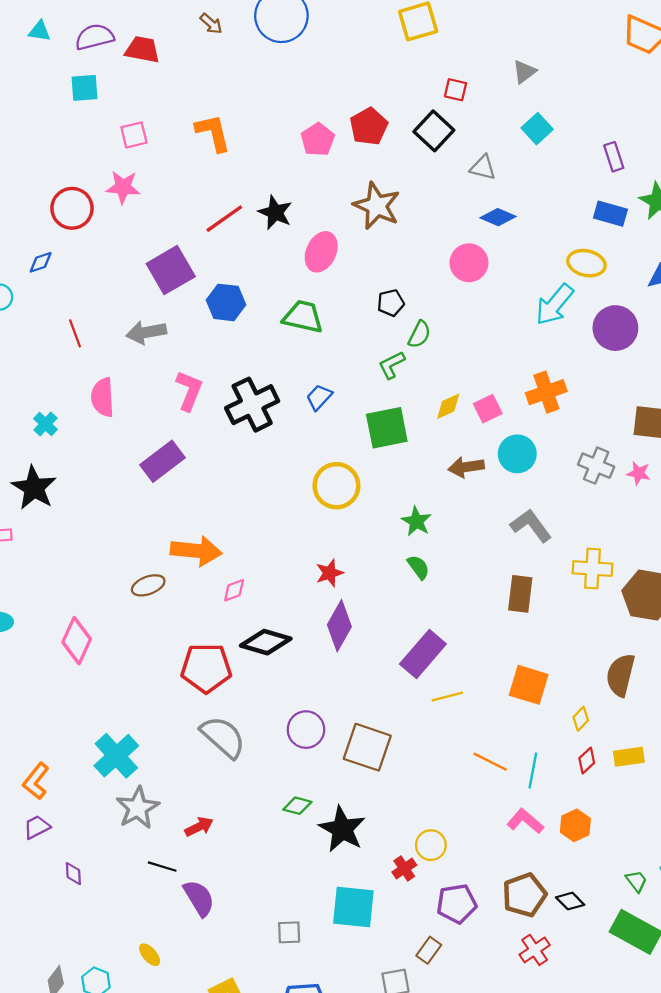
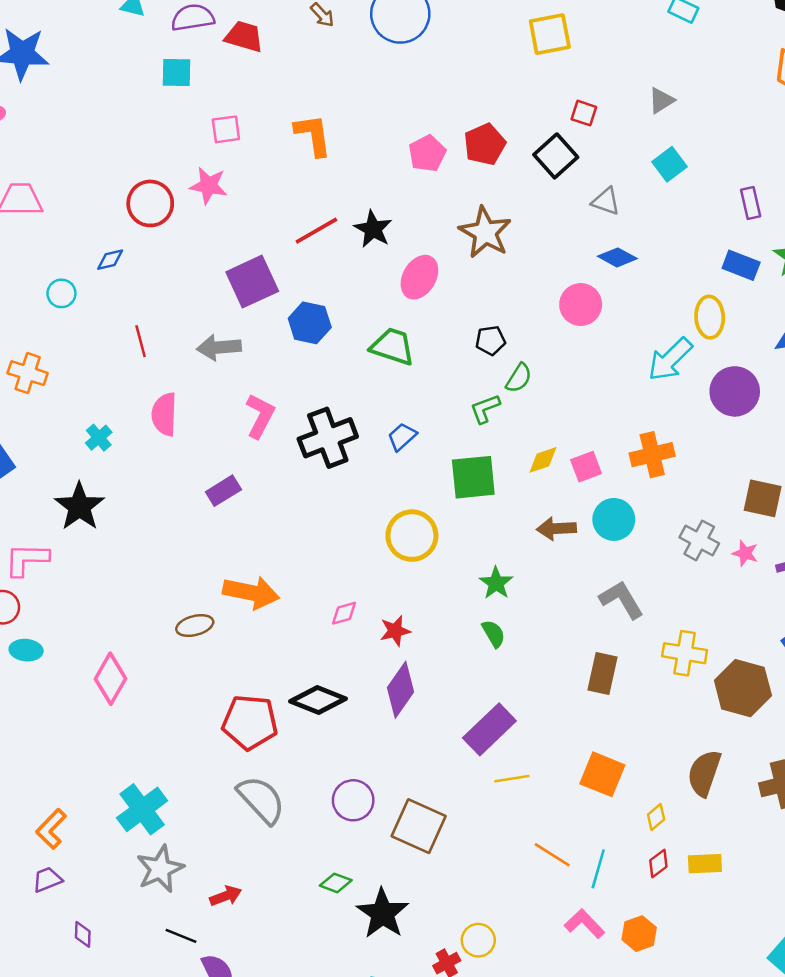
yellow ellipse: (586, 263) -> (710, 317), turned 69
purple rectangle: (163, 461) -> (223, 491), size x0.7
pink diamond: (234, 590) -> (344, 613), moved

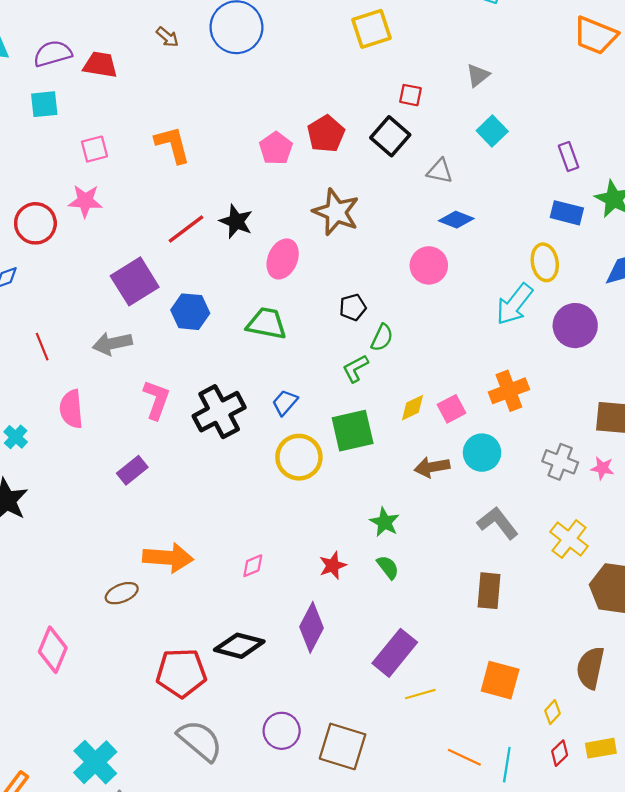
yellow circle: (412, 536) -> (299, 457), moved
red star: (395, 631) -> (333, 565), moved
yellow cross: (685, 653) -> (569, 539), moved, turned 36

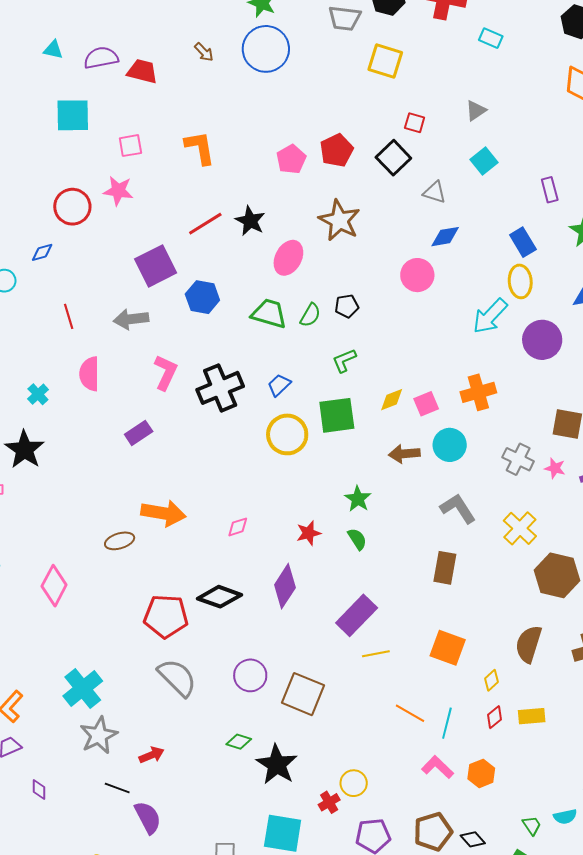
yellow square: (372, 29) -> (385, 61), turned 30
cyan square: (44, 104) -> (73, 115), moved, size x1.4
blue rectangle: (567, 213) -> (523, 242), moved, turned 40
blue diamond: (456, 220) -> (445, 237), turned -36
green semicircle: (382, 338) -> (310, 315), moved

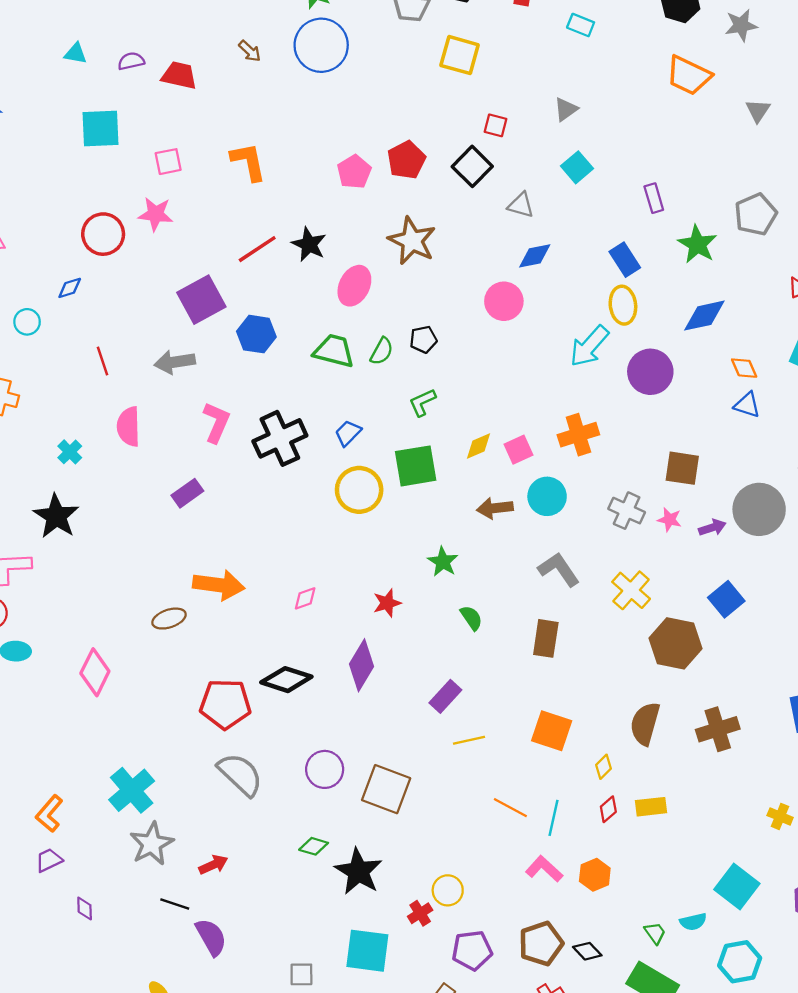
purple semicircle: (101, 58) -> (131, 61), size x0.7
green semicircle: (357, 539) -> (471, 618), moved
purple rectangle: (357, 615) -> (445, 696), size x0.7

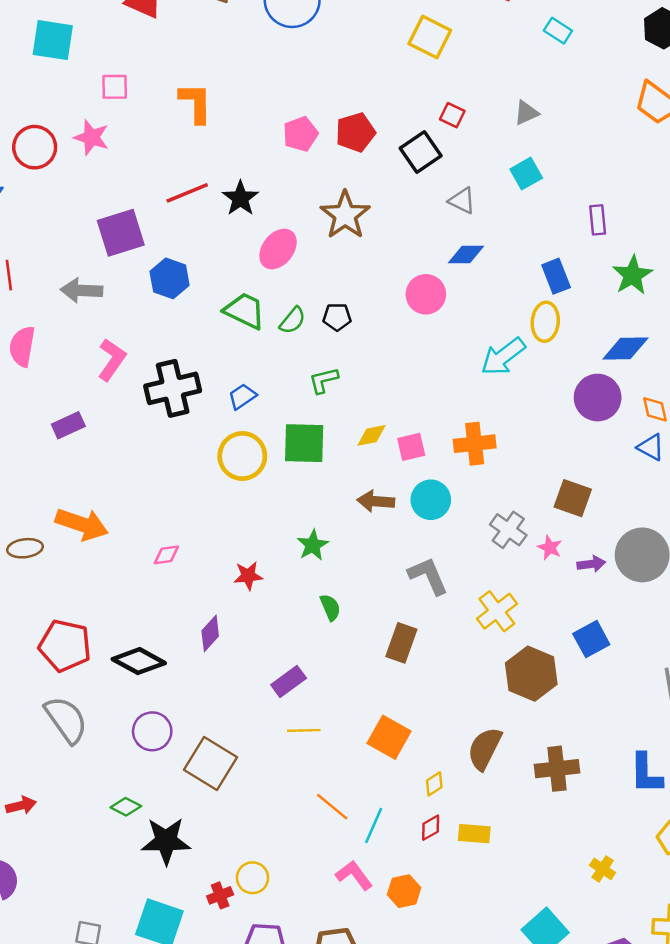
purple circle: (650, 372) -> (598, 398), moved
purple diamond: (362, 665) -> (210, 633), size x0.7
black diamond: (286, 680) -> (139, 661), moved
black star: (358, 871) -> (166, 841), turned 30

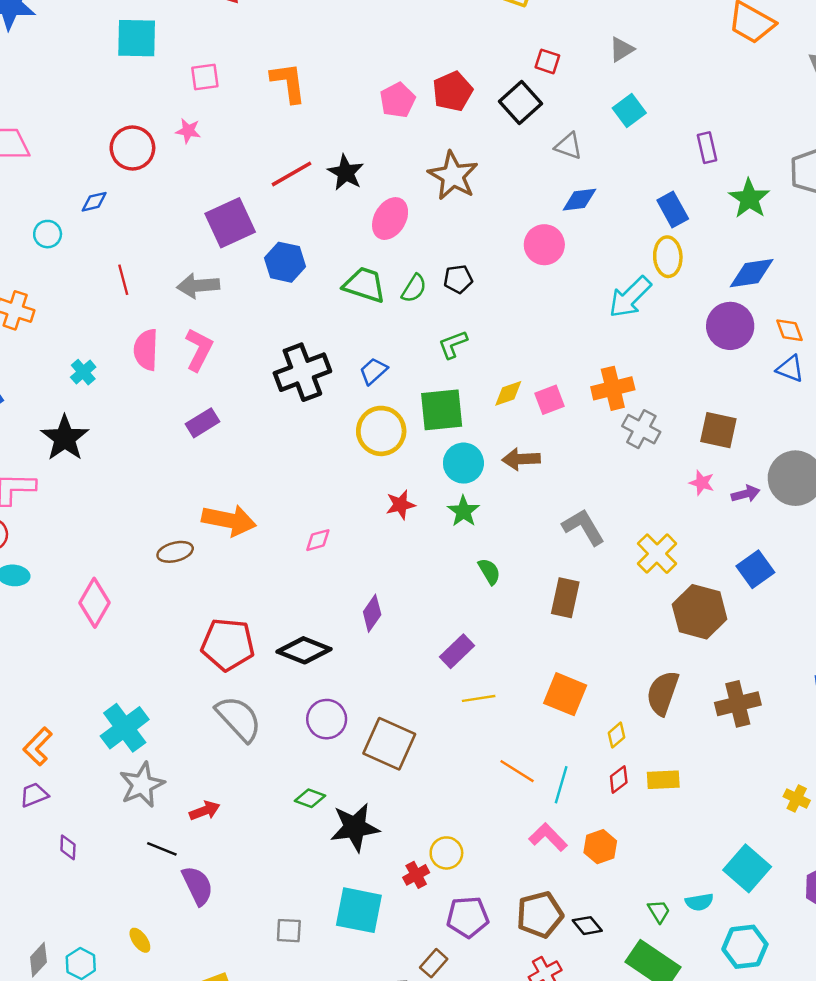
pink star: (91, 137) -> (188, 131), size x0.7
pink L-shape: (112, 360) -> (199, 350), moved
cyan circle: (431, 500) -> (463, 463), moved
gray cross: (508, 530) -> (641, 429), moved
red star: (248, 576) -> (400, 505), moved

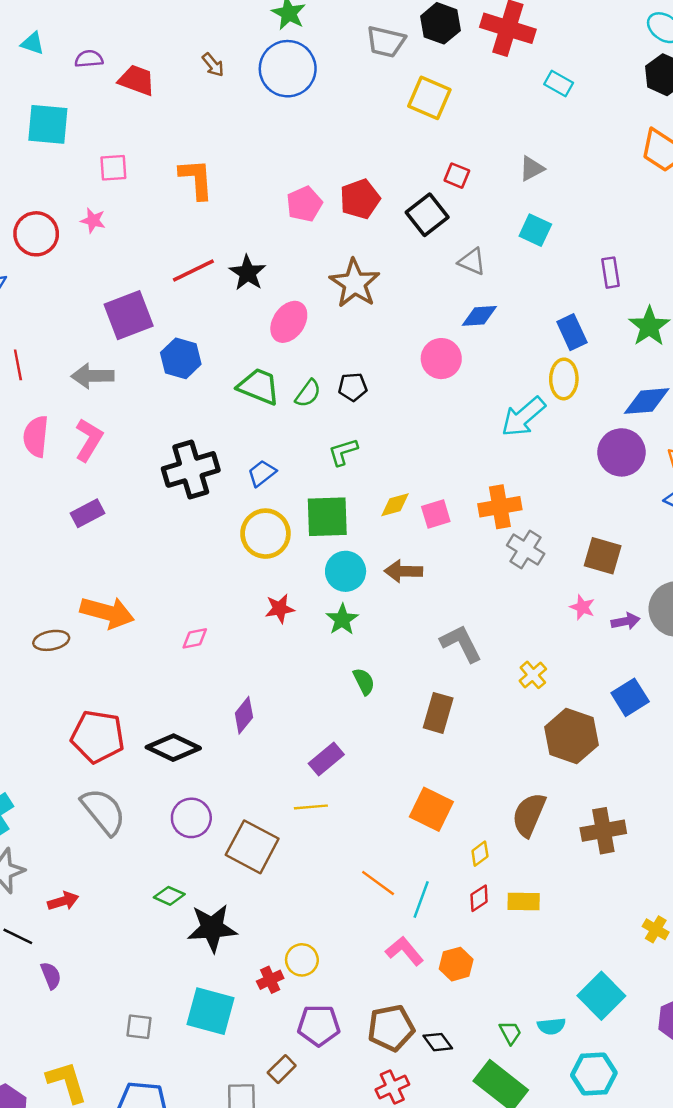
cyan square: (629, 110) -> (535, 230), turned -32
yellow cross: (657, 554) -> (533, 675), size x0.7
yellow line: (479, 698) -> (311, 807), moved
purple semicircle: (197, 886) -> (51, 976), size x0.7

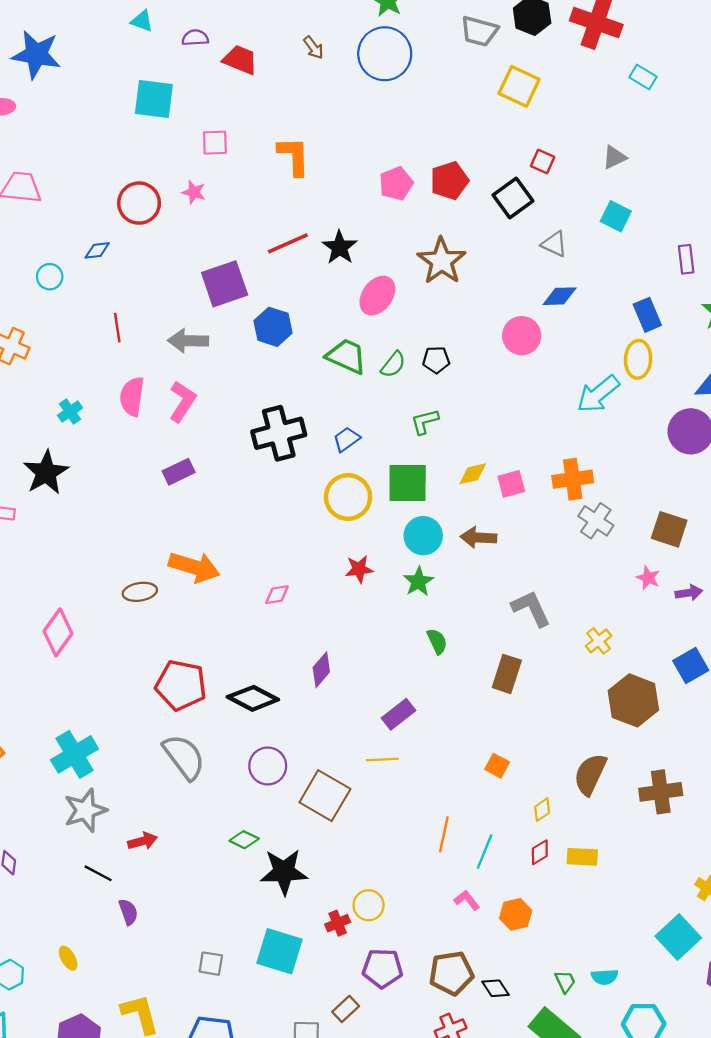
orange square: (431, 809) -> (497, 766), size x0.6
orange line: (378, 883) -> (444, 834), turned 64
pink L-shape: (405, 951) -> (467, 900), size x0.7
cyan square: (601, 996) -> (678, 937), moved

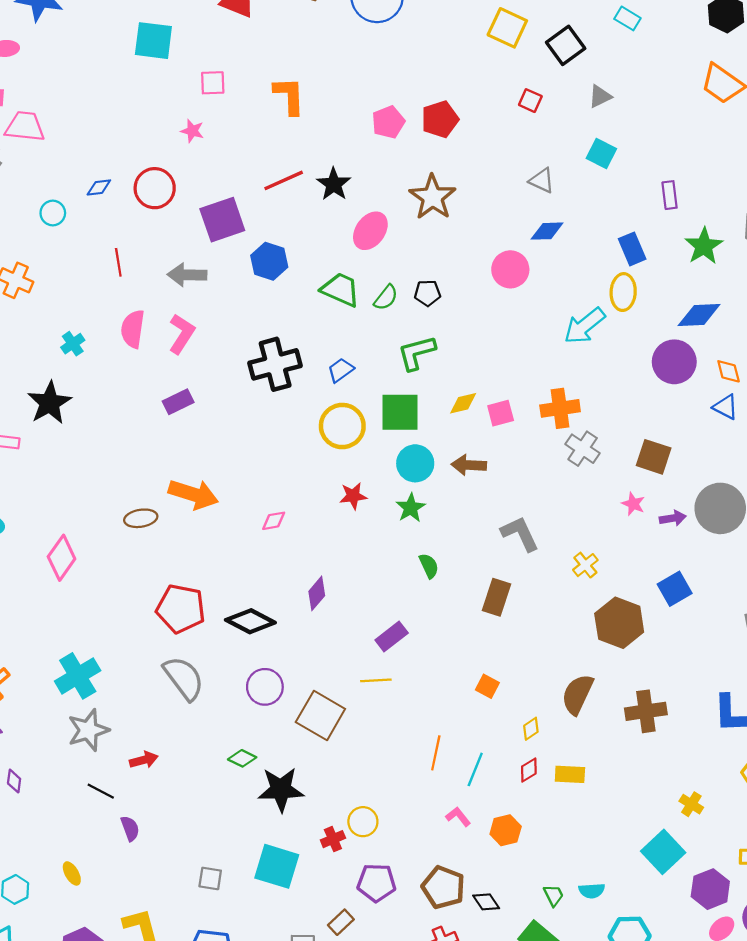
black square: (513, 198) -> (566, 45), moved
red circle: (139, 203) -> (155, 188), moved
green L-shape: (425, 422) -> (417, 353), size x1.4
brown pentagon: (451, 973) -> (443, 887), turned 30

